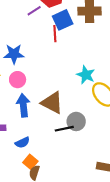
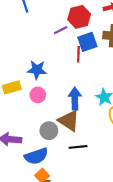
blue arrow: (23, 105) -> (75, 99), moved
gray circle: (76, 121) -> (49, 131), moved
blue semicircle: (22, 143) -> (36, 156), size x1.6

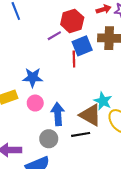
blue arrow: (75, 99) -> (58, 114), moved
brown triangle: (69, 121) -> (90, 115), moved
black line: (78, 147) -> (81, 134), moved

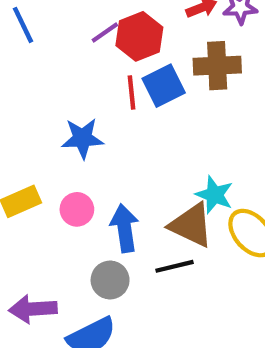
purple line: (54, 36) -> (105, 33), moved
red line: (74, 59) -> (131, 92), moved
blue star: (33, 78) -> (82, 138), moved

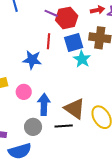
purple line: (105, 33) -> (51, 13), turned 48
red line: (131, 92) -> (49, 41), moved
cyan star: (214, 195) -> (82, 59), moved

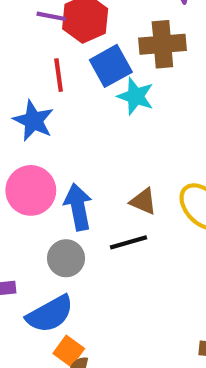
blue star: (32, 60) -> (33, 121), turned 30
pink circle: (24, 92) -> (31, 190), size x1.5
brown triangle: (75, 109) -> (143, 201), size x0.6

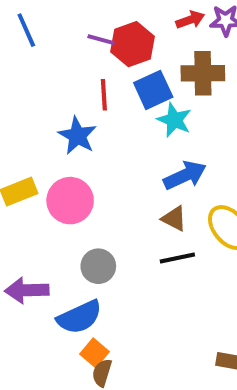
blue arrow: (78, 207) -> (185, 175), moved, turned 72
black line: (128, 242) -> (177, 258), moved

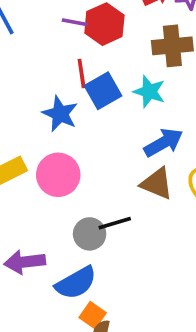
blue square: (153, 90) -> (103, 91), moved
brown triangle: (174, 219) -> (157, 184), size x1.4
black line: (177, 258) -> (115, 223), moved

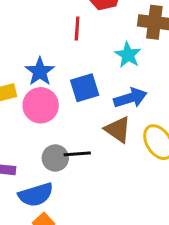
blue square: (103, 91) -> (85, 88), moved
blue star: (60, 114) -> (40, 72), moved

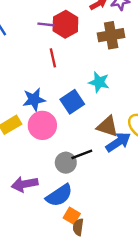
cyan star: (128, 55) -> (99, 82), moved
blue star: (40, 72) -> (34, 100), turned -30
blue arrow: (130, 98) -> (118, 142), moved

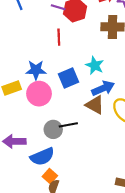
blue arrow: (118, 142) -> (103, 88), moved

